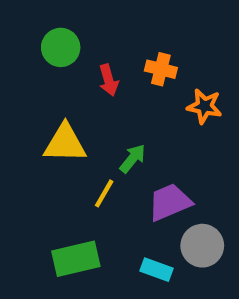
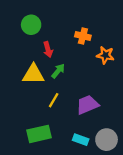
red arrow: (109, 80) -> (48, 50), moved
green arrow: (133, 159) -> (58, 71), moved
gray circle: (202, 246) -> (107, 140), moved

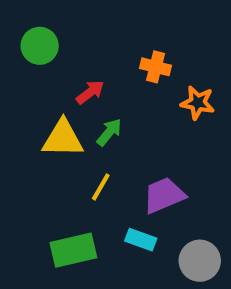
green circle: (31, 25) -> (40, 46), moved
red arrow: (48, 50) -> (90, 92), turned -112
cyan rectangle: (81, 140) -> (141, 240), moved

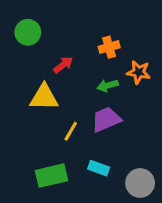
orange cross: (156, 67) -> (109, 47), turned -30
green arrow: (109, 132) -> (108, 85), moved, turned -144
purple trapezoid: (164, 195) -> (106, 119), moved

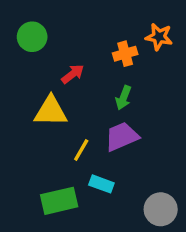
orange star: (139, 72) -> (159, 37), moved
green arrow: (108, 85) -> (123, 98), turned -54
cyan rectangle: (99, 168) -> (101, 184), moved

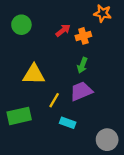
orange star: (159, 37) -> (103, 13), moved
red arrow: (73, 74) -> (63, 30), moved
green rectangle: (59, 201) -> (19, 116), moved

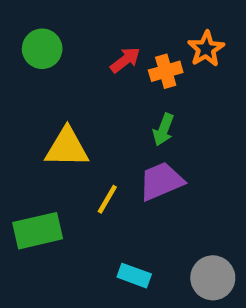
orange star: (103, 13) -> (206, 49), moved, turned 30
cyan rectangle: (68, 123) -> (134, 276), moved

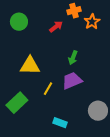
orange cross: (166, 71) -> (74, 11), moved
green rectangle: (38, 231) -> (17, 103), turned -30
gray circle: (213, 278) -> (98, 111), moved

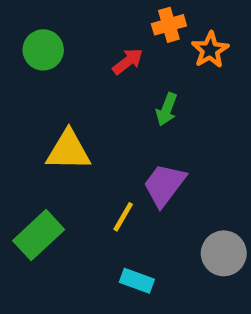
green arrow: (73, 58) -> (167, 109), moved
purple trapezoid: (72, 81) -> (164, 185), turned -30
yellow line: (48, 89) -> (123, 217), moved

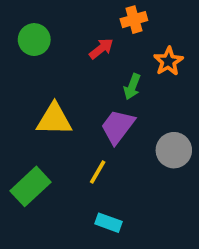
orange star: (210, 50) -> (168, 61), moved
purple trapezoid: (164, 185) -> (118, 127), moved
gray circle: (224, 253) -> (174, 150), moved

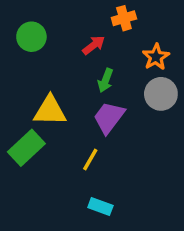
green arrow: (132, 87) -> (105, 80), moved
gray circle: (174, 150) -> (161, 94), moved
green rectangle: (31, 186) -> (26, 148), moved

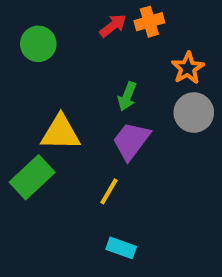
red arrow: (94, 45) -> (113, 26), moved

